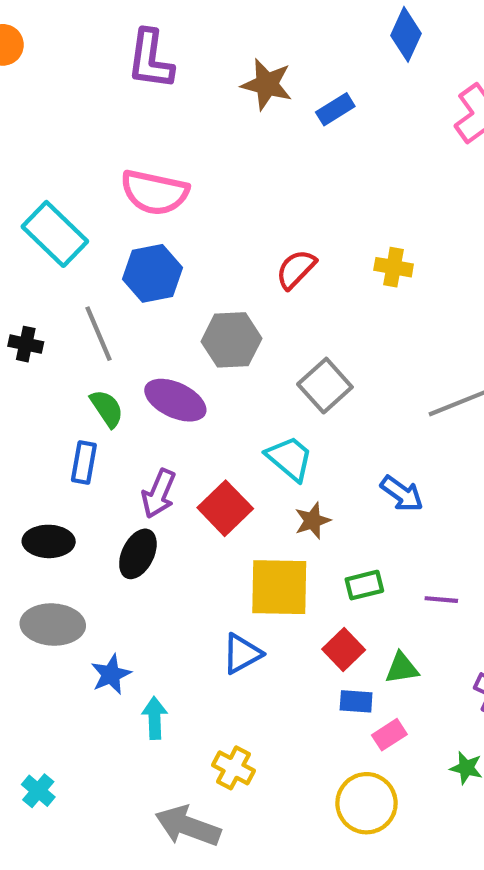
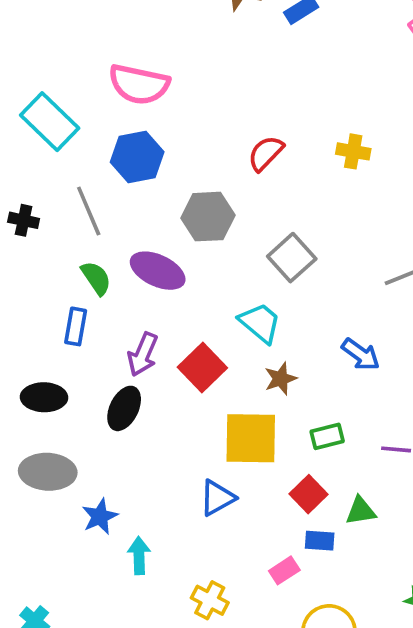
pink rectangle: (389, 735) -> (284, 570), moved

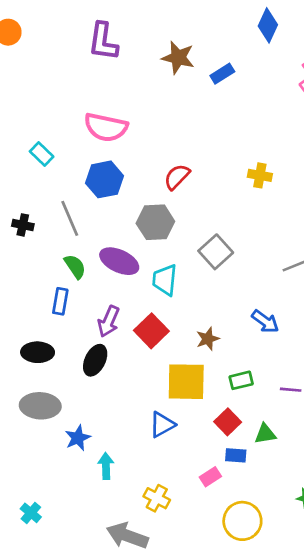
cyan rectangle: (50, 122) -> (42, 154), size x0.6
red semicircle: (266, 153) -> (177, 177), moved
cyan trapezoid: (260, 323) -> (165, 280), moved, turned -124

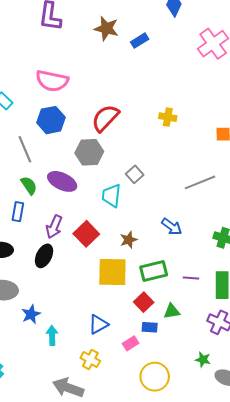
red semicircle: (177, 177) -> (105, 118), size x1.4
gray square: (216, 252) -> (135, 174), size x0.7
cyan trapezoid: (165, 280) -> (111, 196), moved
green rectangle: (241, 380) -> (154, 271), size x1.5
blue triangle: (162, 425) -> (98, 324), moved

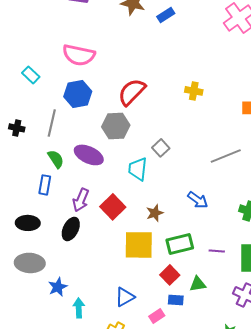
gray line: (25, 149) -> (52, 123), turned 36

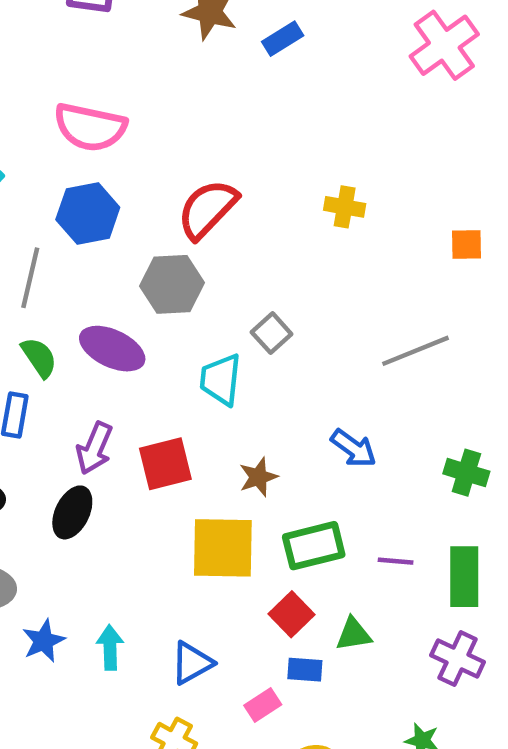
red square: (113, 207) -> (165, 464), turned 30
cyan arrow: (79, 308) -> (110, 647), moved

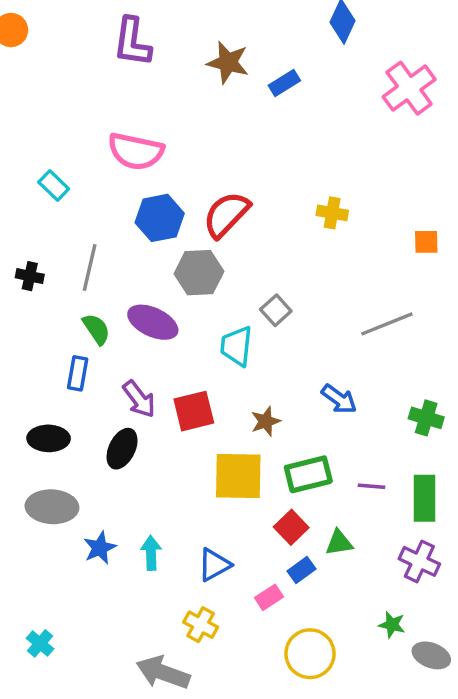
blue hexagon: (88, 214) -> (160, 218), moved
purple arrow: (94, 448) -> (139, 399), turned -60
blue rectangle: (305, 670) -> (301, 570), turned -40

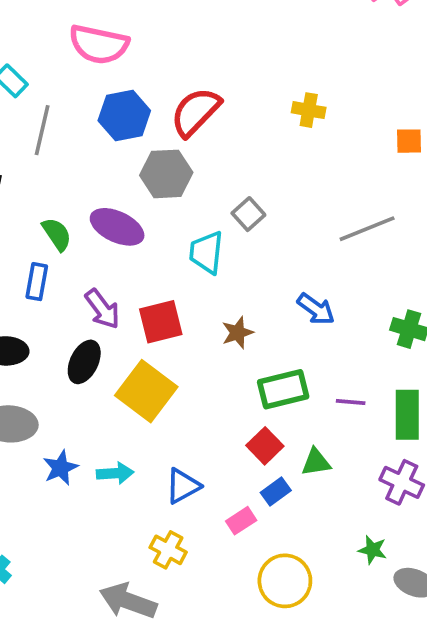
gray line: (90, 268) -> (42, 130), moved
yellow square: (238, 476) -> (146, 391), moved, turned 36
cyan arrow: (151, 553) -> (115, 473), turned 88

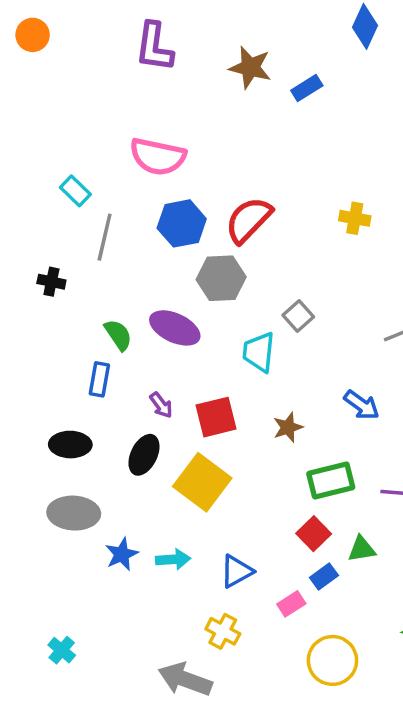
purple arrow: (102, 309) -> (161, 405), size x0.7

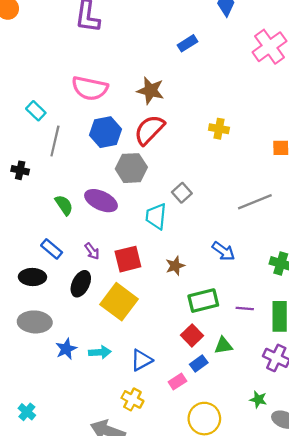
brown star: (250, 67) -> (150, 91), moved
blue rectangle: (99, 379) -> (52, 249), moved, turned -60

